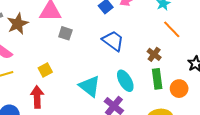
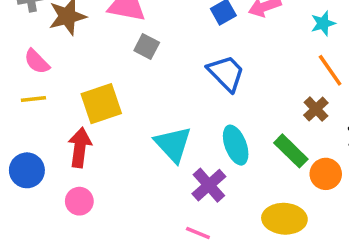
brown cross: (154, 54) -> (316, 109), moved
yellow square: (45, 70) -> (101, 104), size x1.6
green rectangle: (157, 79) -> (291, 151), turned -48

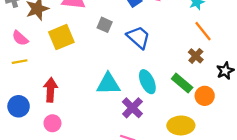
gray square: (147, 46) -> (105, 25), moved
yellow square: (101, 104) -> (61, 37), moved
cyan triangle: (173, 144) -> (108, 84), turned -45

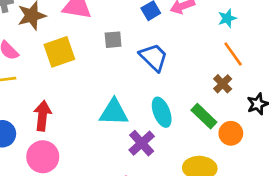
gray square: (105, 25) -> (113, 40), turned -32
pink circle: (52, 123) -> (43, 157), size x1.5

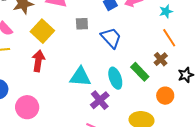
yellow square: (59, 52) -> (42, 31), turned -30
red arrow: (43, 116) -> (38, 61), moved
green rectangle: (204, 116) -> (140, 72), moved

